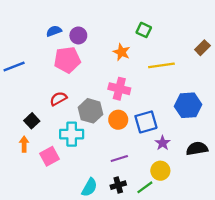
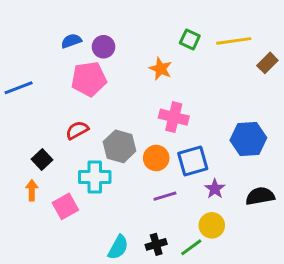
yellow line: (161, 65) -> (234, 41), moved
pink cross: (119, 89) -> (174, 117), moved
purple line: (119, 159) -> (165, 196), moved

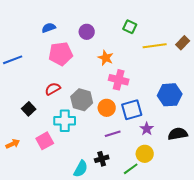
yellow line: (234, 41) -> (155, 46), moved
purple circle: (103, 47) -> (87, 32), moved
orange star: (161, 69) -> (106, 58), moved
orange arrow: (32, 190) -> (13, 144), moved, turned 64
black cross: (156, 244) -> (102, 159), moved

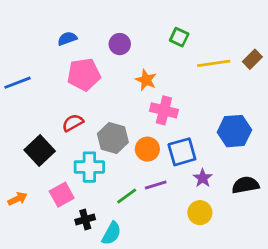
black square: (29, 109) -> (40, 150), size x1.5
black cross: (102, 159) -> (85, 220), moved
green line: (131, 169) -> (127, 196), moved

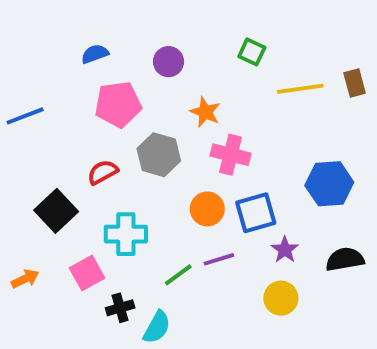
brown rectangle: (252, 59) -> (355, 83), turned -60
gray hexagon: (113, 138) -> (159, 155), moved

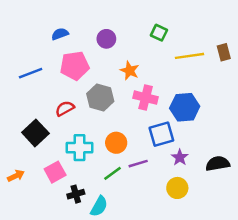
blue line: (25, 116) -> (31, 73), moved
blue hexagon: (329, 184) -> (185, 107), moved
orange circle: (207, 209) -> (116, 143), moved

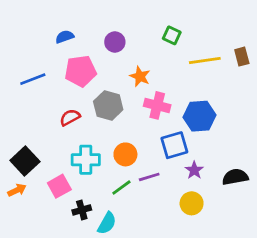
black square: (35, 133) -> (25, 161), moved

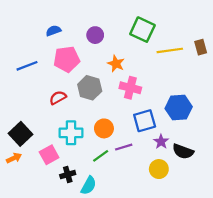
green square: (172, 35) -> (142, 30), size x1.6
blue hexagon: (199, 116) -> (179, 108), moved
black semicircle: (235, 177) -> (183, 151), moved, turned -150

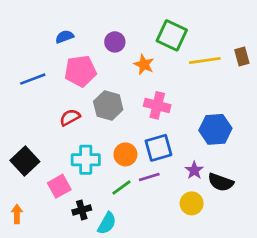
orange star: (116, 64) -> (144, 64), moved
blue square: (145, 121) -> (159, 148), moved
orange arrow: (14, 158) -> (17, 214), moved, turned -64

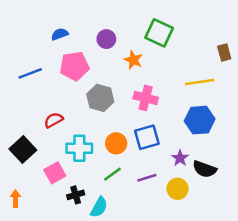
yellow line: (205, 60) -> (200, 82), moved
red semicircle: (70, 117) -> (54, 120), moved
purple line: (149, 177) -> (147, 178), moved

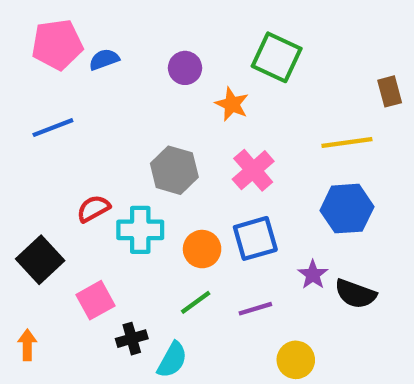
pink pentagon: (74, 66) -> (57, 45), moved
pink cross: (146, 98) -> (253, 170), turned 35
cyan cross: (79, 148) -> (140, 230), moved
yellow circle: (178, 189) -> (296, 360), moved

